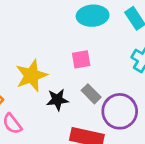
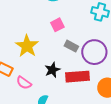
black star: (57, 100) -> (52, 70), moved

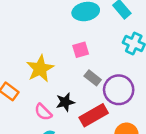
red rectangle: (77, 77) -> (94, 115), turned -35
pink semicircle: (24, 83) -> (43, 112), moved

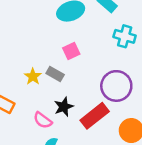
yellow star: (40, 69) -> (33, 76), size x0.6
gray rectangle: (93, 78) -> (55, 74), moved

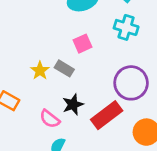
cyan cross: (125, 36) -> (126, 27), moved

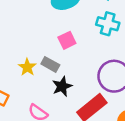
black star: (73, 104) -> (62, 86), moved

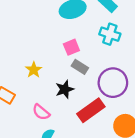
gray rectangle: (50, 64) -> (80, 67), moved

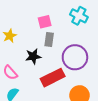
gray rectangle: (80, 67) -> (49, 40), turned 56

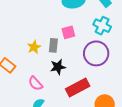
gray rectangle: (49, 40) -> (53, 45), moved
purple circle: (75, 57) -> (96, 53), moved

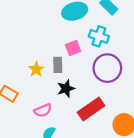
cyan cross: (102, 26) -> (99, 36), moved
pink semicircle: (36, 83) -> (43, 110), turned -63

